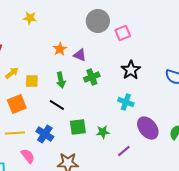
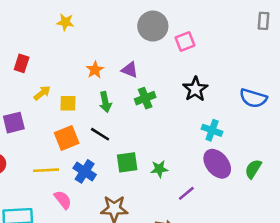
orange star: (60, 49) -> (95, 70), moved
cyan cross: (126, 102) -> (212, 130), moved
orange square: (17, 104) -> (67, 138), moved

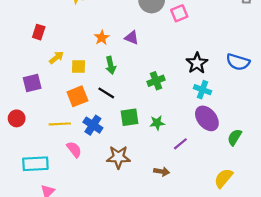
black star: (195, 89) -> (197, 63), moved
green cross: (145, 98) -> (156, 81), moved
green semicircle: (253, 169) -> (235, 137), moved

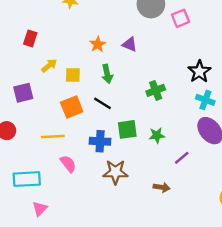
blue cross: (93, 125) -> (100, 141), moved, turned -30

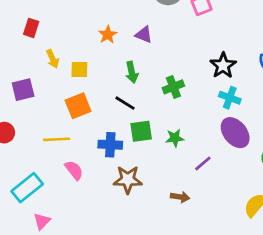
yellow arrow: (49, 66) -> (53, 59), turned 105
green arrow: (107, 74) -> (132, 72), moved
black line: (102, 103) -> (125, 103), moved
cyan rectangle: (27, 179) -> (27, 188), turned -36

